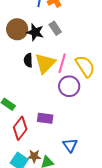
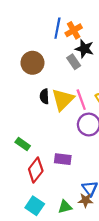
black star: (35, 32) -> (84, 49), moved
pink line: (62, 63) -> (81, 100), turned -36
brown star: (34, 156) -> (86, 200), moved

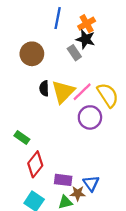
orange cross: (74, 30) -> (87, 24), moved
pink line: (81, 100) -> (82, 92), turned 66
purple rectangle: (63, 159) -> (63, 180), moved
brown star: (86, 200) -> (78, 193), moved

